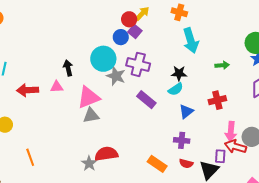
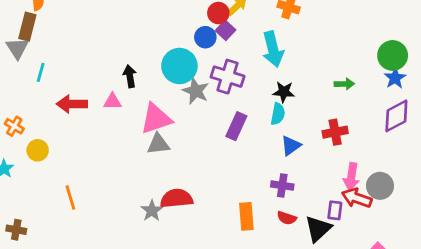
cyan arrow: (191, 41) -> (273, 49), moved
cyan semicircle: (176, 89) -> (278, 114), turned -49
purple rectangle: (146, 100) -> (236, 126), turned 72
orange rectangle: (157, 164) -> (246, 216), turned 48

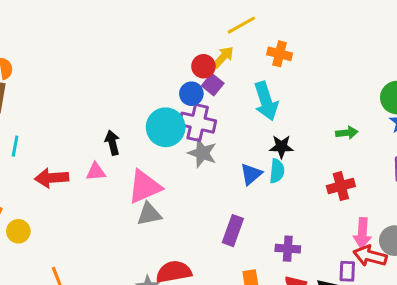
purple cross: (228, 77) -> (198, 123), moved
gray star: (196, 91) -> (202, 153), moved
purple rectangle: (236, 126) -> (233, 231), moved
blue triangle: (291, 146) -> (251, 174), moved

